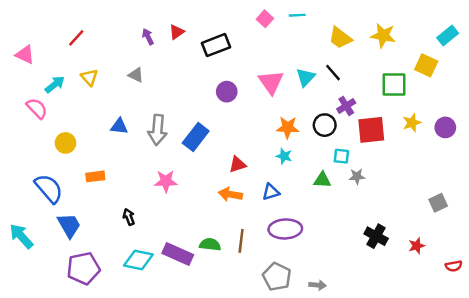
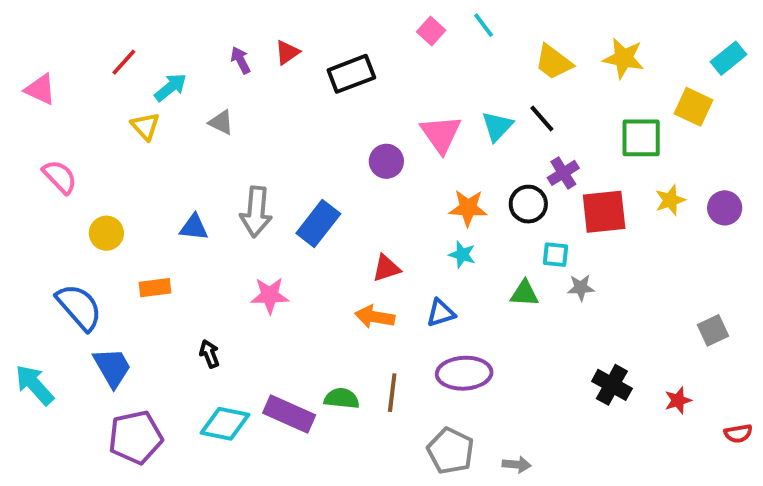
cyan line: (297, 15) -> (484, 25), turned 56
cyan arrow: (55, 84) -> (171, 87), moved
purple circle: (227, 92) -> (386, 161), moved
blue triangle: (119, 126) -> (194, 227), moved

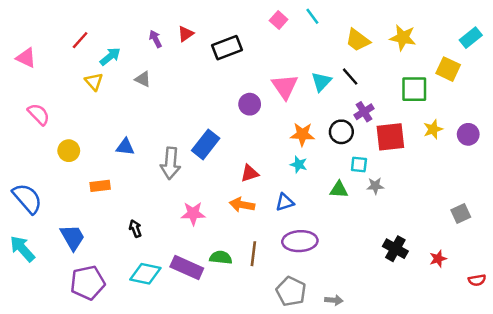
gray arrow: (256, 212) -> (170, 163), moved
pink star: (270, 295) -> (193, 213), moved
blue semicircle: (79, 307) -> (27, 198), moved

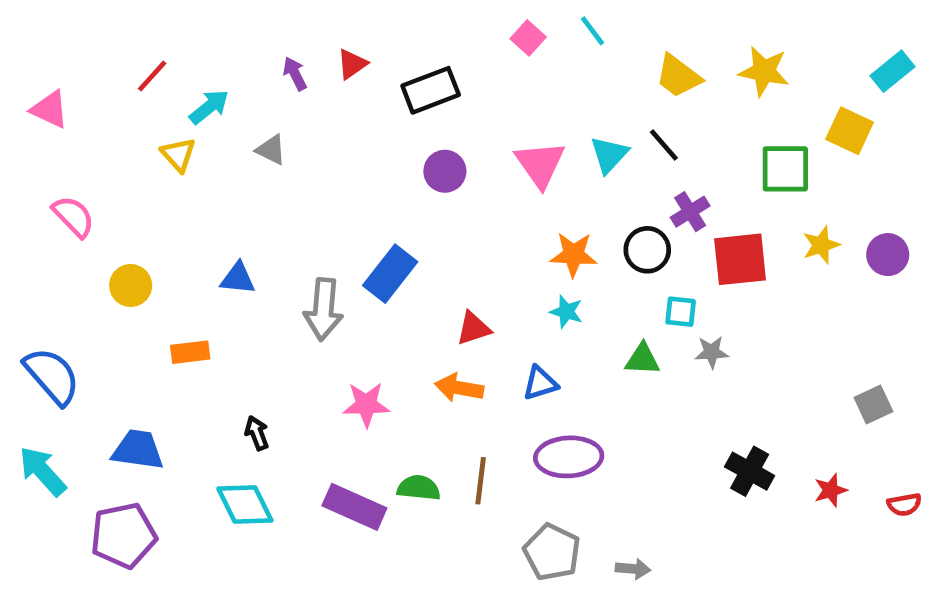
purple circle: (250, 104) -> (445, 171), moved
blue trapezoid: (73, 237) -> (138, 450), turned -52
cyan diamond: (145, 274) -> (245, 505), moved, turned 52
red semicircle: (477, 280) -> (904, 505), moved
purple pentagon: (88, 283) -> (123, 535), moved

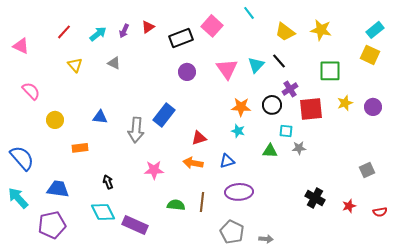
pink square: (528, 38) -> (212, 26), moved, size x1.5
purple arrow: (295, 74) -> (124, 31), turned -128
cyan arrow: (209, 107) -> (98, 34), moved
yellow square: (850, 131) -> (370, 55), moved
purple rectangle: (354, 507) -> (135, 225), moved

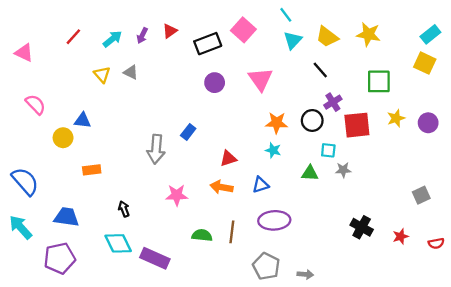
yellow triangle: (75, 65) -> (102, 75), moved
cyan triangle: (256, 65) -> (293, 40), moved
blue rectangle: (164, 115) -> (188, 132), size x0.6
blue triangle: (100, 117) -> (83, 120), moved

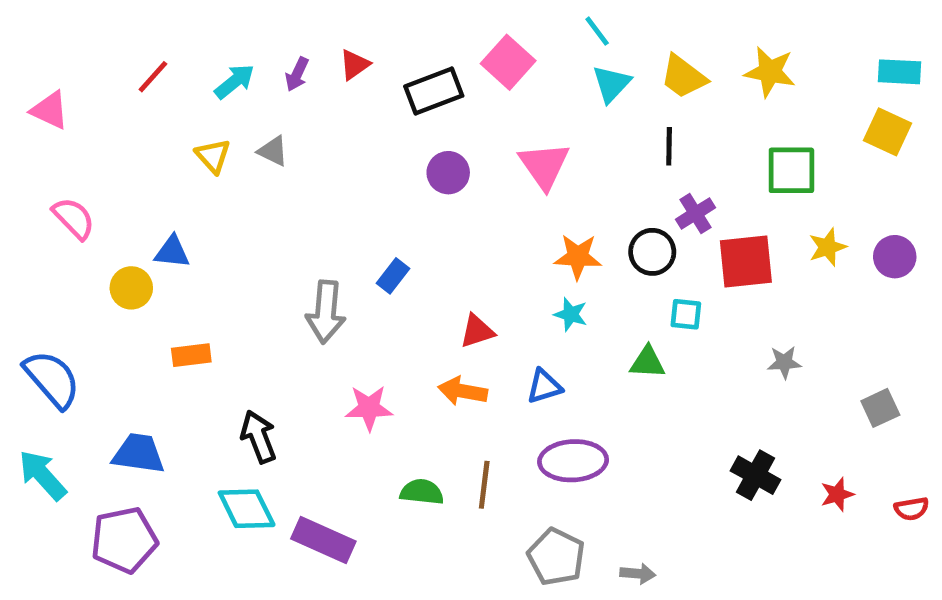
cyan rectangle: (430, 34) -> (900, 72), turned 42
black line: (320, 70) -> (669, 146), turned 42
gray star: (343, 170) -> (784, 362), moved
black arrow: (124, 209) -> (259, 437), size x1.5

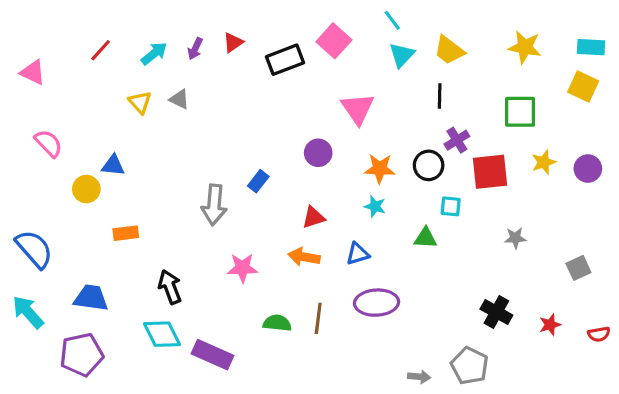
yellow star: (770, 72) -> (525, 47), moved
purple circle: (448, 173) -> (318, 153), moved
gray pentagon: (556, 557) -> (470, 366), moved

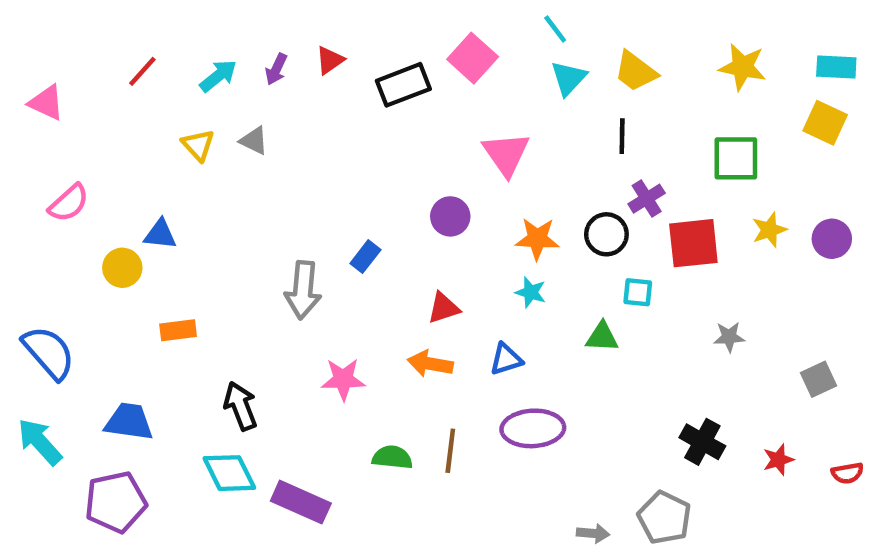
pink semicircle: (48, 143) -> (69, 203), turned 92

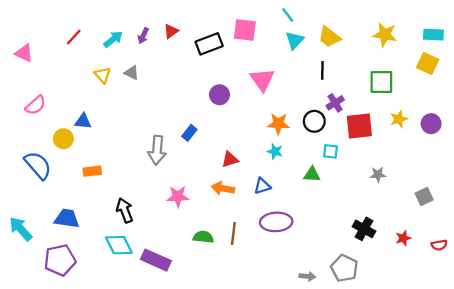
pink square: (473, 58) -> (245, 30), turned -35
purple circle: (450, 216) -> (219, 95), moved
blue semicircle: (49, 353) -> (38, 165), moved

